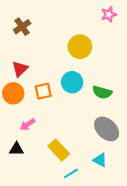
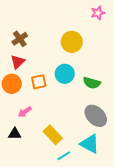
brown cross: (22, 27) -> (20, 39), moved
cyan triangle: (100, 160) -> (90, 144), size x1.5

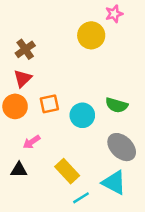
pink star: (98, 13) -> (114, 14), moved
yellow circle: (72, 42) -> (91, 35), moved
cyan circle: (65, 74) -> (82, 115), moved

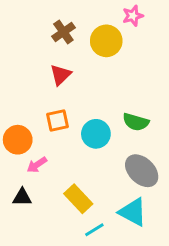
brown cross: (25, 49) -> (63, 32), moved
red triangle: (23, 79) -> (60, 75), moved
orange circle: (15, 106) -> (18, 140), moved

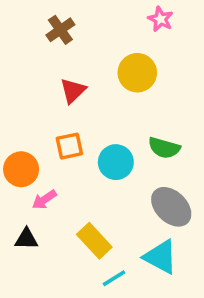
pink star: (133, 16) -> (161, 19), turned -30
brown cross: (63, 32) -> (60, 30), moved
yellow circle: (106, 41) -> (137, 73), moved

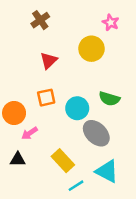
pink star: (161, 19) -> (111, 22), moved
gray ellipse: (171, 207) -> (96, 133), moved

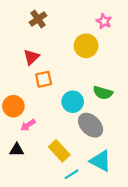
red triangle: (49, 61) -> (31, 57), moved
orange square: (46, 98) -> (44, 79), moved

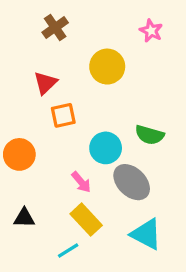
yellow circle: (86, 46) -> (107, 67), moved
pink arrow: (28, 125) -> (81, 182), moved, turned -96
cyan line: (72, 174) -> (68, 250), moved

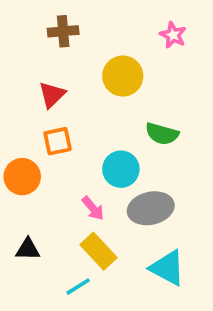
brown cross: (55, 27) -> (63, 31), turned 30
orange square: (63, 115) -> (58, 141), moved
green semicircle: (150, 135) -> (162, 134), moved
gray ellipse: (132, 182) -> (151, 208), turned -57

